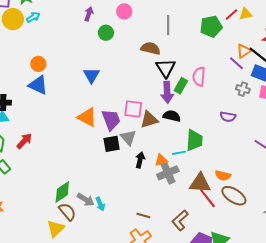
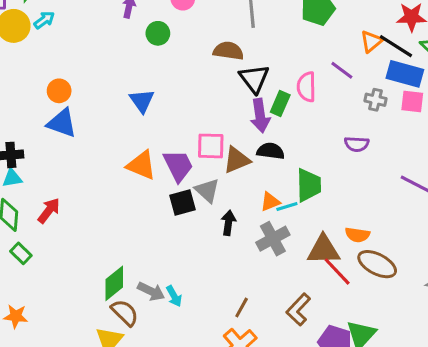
purple line: (236, 63) -> (342, 70), moved
orange triangle: (161, 160) -> (270, 202), moved
brown line: (143, 216) -> (242, 307), turned -72

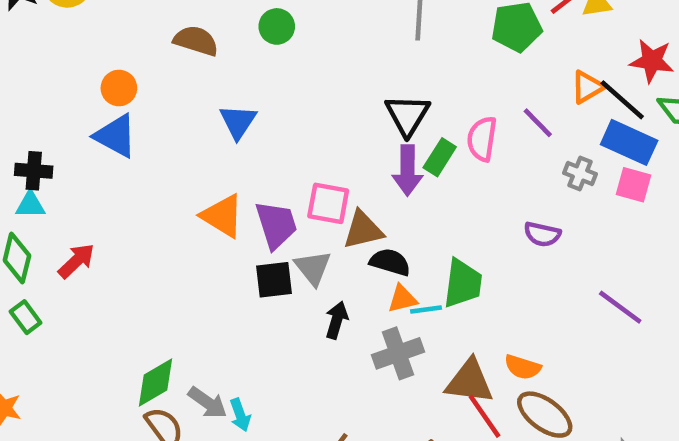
brown semicircle: (228, 51) -> (196, 41), moved
black semicircle: (271, 151) -> (390, 262), moved

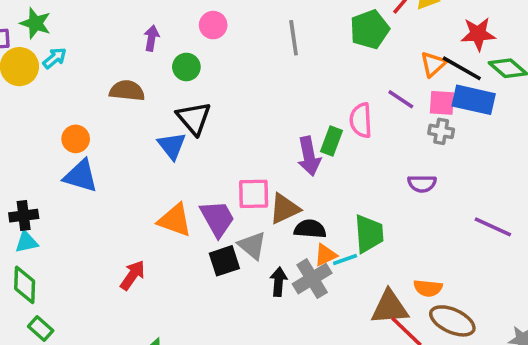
black triangle: (407, 115) -> (194, 118), moved
pink square: (634, 185) -> (442, 103), moved
red arrow: (76, 261) -> (133, 275), moved
gray cross: (398, 353) -> (312, 279), moved

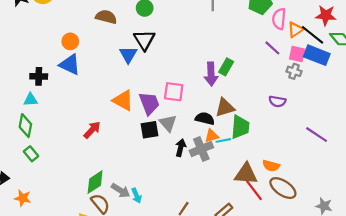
pink semicircle: (361, 120) -> (279, 19), moved
brown triangle: (284, 209) -> (225, 108), moved
black cross: (24, 216) -> (39, 76), moved

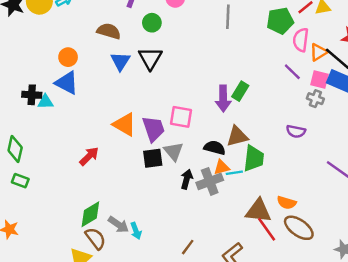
blue triangle: (128, 55) -> (120, 61), moved
cyan triangle: (31, 100) -> (45, 102), moved
green rectangle: (31, 154) -> (20, 181), turned -32

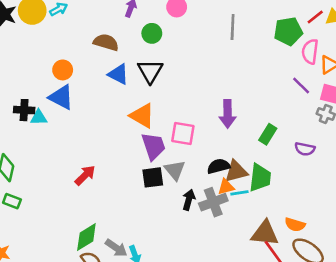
blue triangle: (120, 61) -> (118, 74), turned -35
green rectangle: (240, 91) -> (268, 134), moved
orange triangle: (125, 125) -> (142, 116), moved
brown triangle: (237, 136) -> (236, 171), moved
black semicircle: (215, 148) -> (219, 166), turned -30

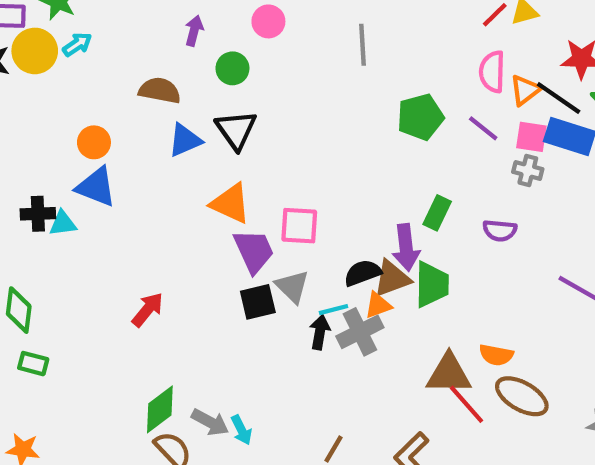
green pentagon: (288, 31) -> (420, 117), moved
blue triangle: (118, 74) -> (185, 140), turned -45
purple arrow: (228, 114) -> (406, 247), moved
cyan line: (239, 193) -> (333, 310), moved

